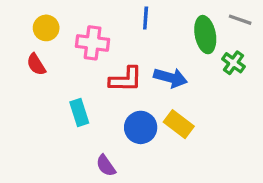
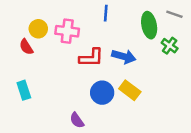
yellow circle: (46, 28) -> (38, 29), moved
cyan rectangle: (79, 113) -> (24, 90), moved

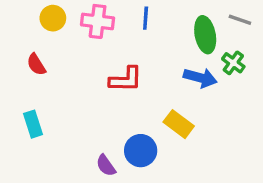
yellow circle: (38, 29) -> (53, 18), moved
pink cross: (67, 31) -> (98, 21), moved
blue arrow: (124, 56) -> (200, 78), moved
blue circle: (102, 93) -> (141, 151), moved

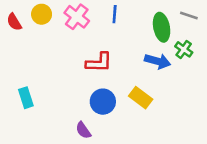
pink cross: (98, 21) -> (77, 17), turned 30
red semicircle: (36, 64) -> (14, 22), moved
blue circle: (141, 151) -> (103, 102), moved

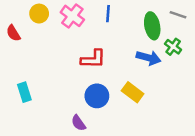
red semicircle: (14, 22) -> (13, 33), moved

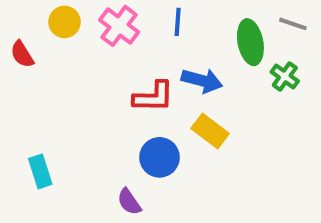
blue arrow: (149, 58) -> (202, 81), moved
cyan rectangle: (24, 92) -> (40, 171), moved
yellow rectangle: (133, 92) -> (210, 131), moved

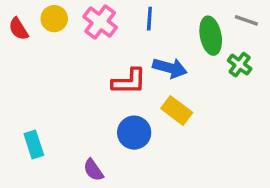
red semicircle: (22, 54) -> (19, 29), moved
purple semicircle: (129, 202) -> (93, 170), moved

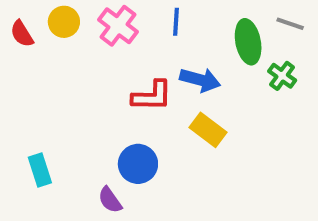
blue circle: (134, 133) -> (138, 164), moved

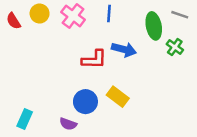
yellow rectangle: (208, 130) -> (118, 97), moved
cyan rectangle: (40, 170) -> (25, 119), moved, turned 42
purple semicircle: (110, 200) -> (68, 124), turned -35

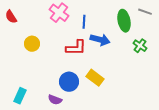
yellow circle: (40, 13) -> (32, 44), moved
blue line: (109, 13) -> (84, 22), moved
green cross: (175, 47) -> (140, 46), moved

